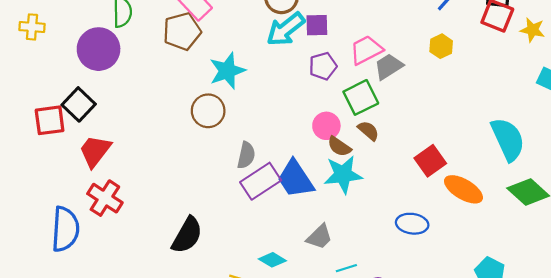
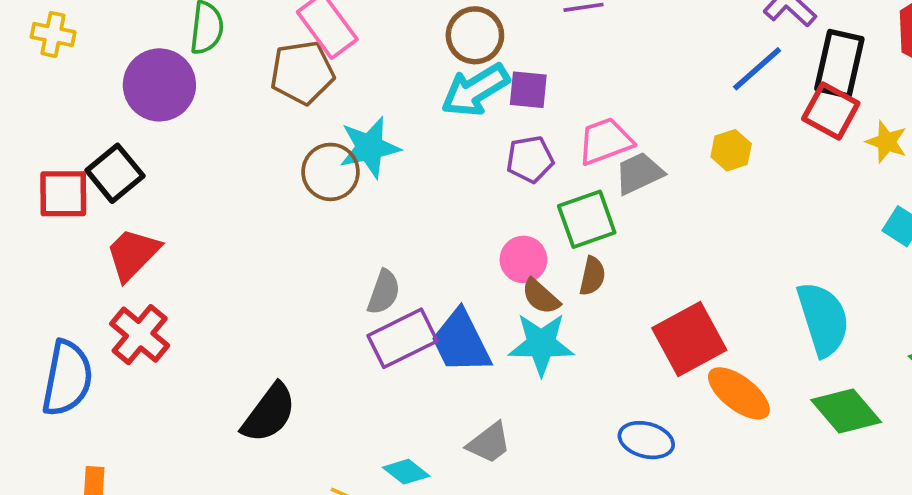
brown circle: (208, 111) -> (330, 172), moved
brown semicircle: (368, 131) -> (592, 276), turned 55
red square: (430, 161) -> (689, 339), size x1.4

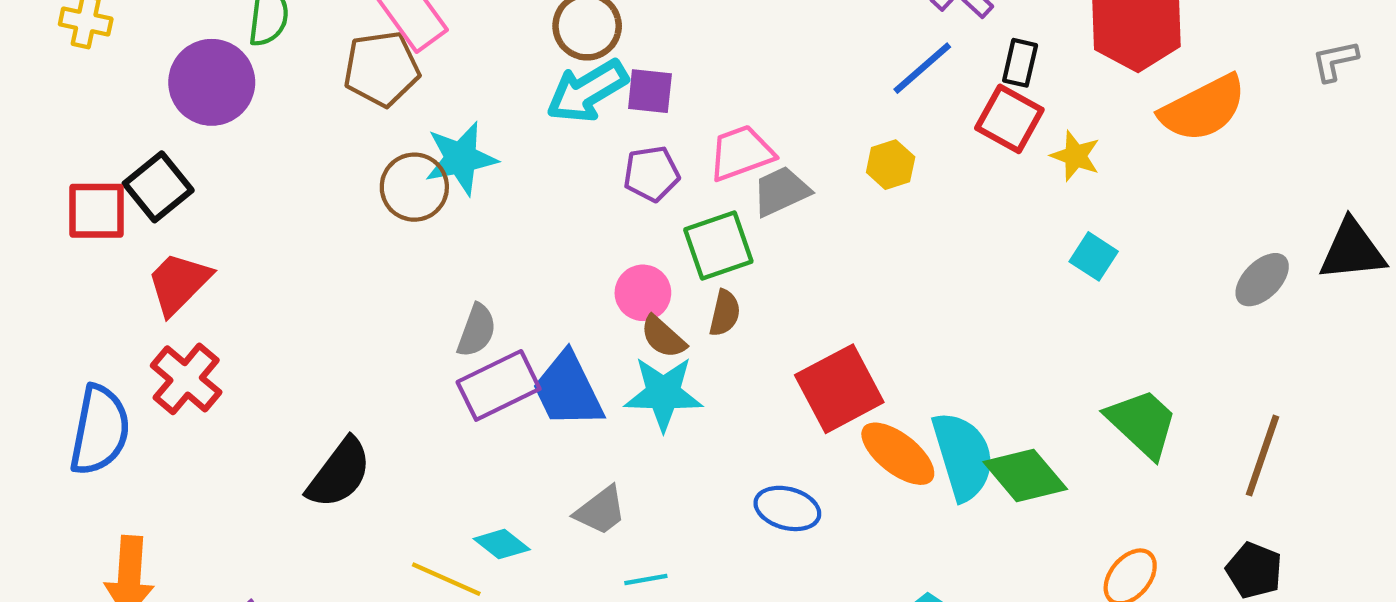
black rectangle: (839, 64) -> (1020, 63), size x0.6
cyan semicircle: (823, 319) -> (963, 456), moved

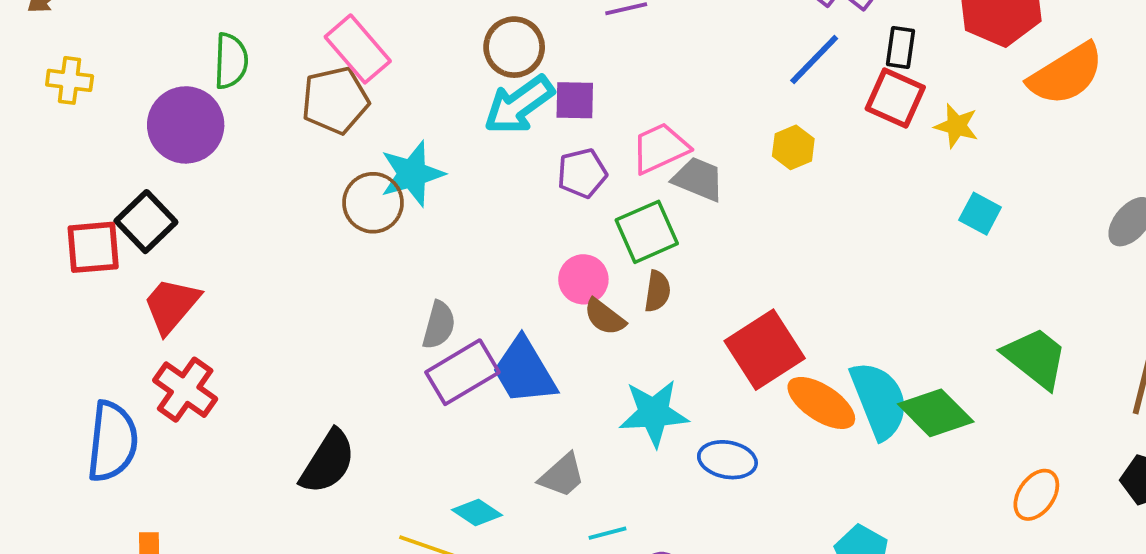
gray trapezoid: (781, 191) -> (698, 179), turned 52
cyan star: (663, 393) -> (654, 413), moved

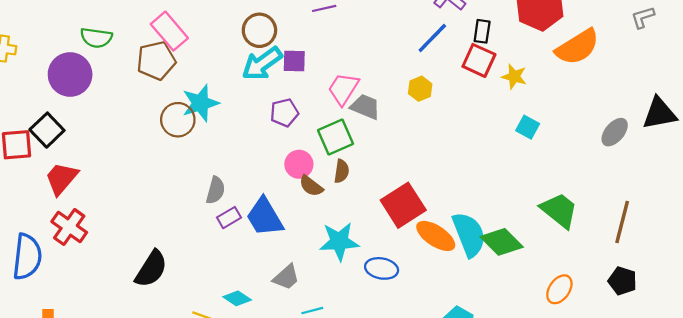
green semicircle: (231, 61) -> (96, 38), turned 96
pink trapezoid: (660, 148) -> (343, 89), turned -33
purple pentagon: (582, 173) -> (284, 113), moved
purple rectangle: (462, 372) -> (229, 218), size x0.6

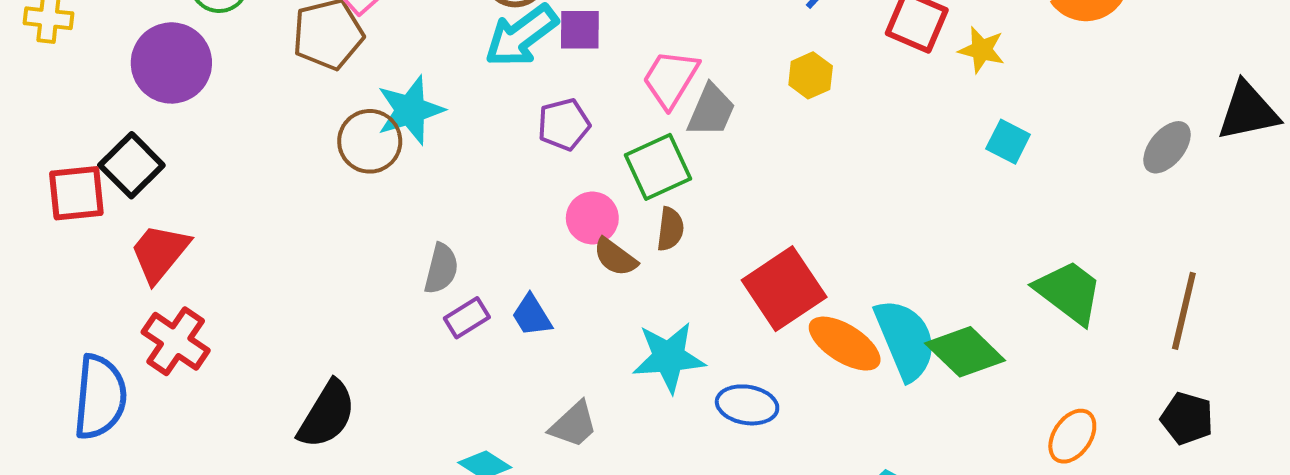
gray trapezoid: (365, 107) -> (711, 110), turned 92
blue trapezoid: (265, 217) -> (532, 316), size x0.6

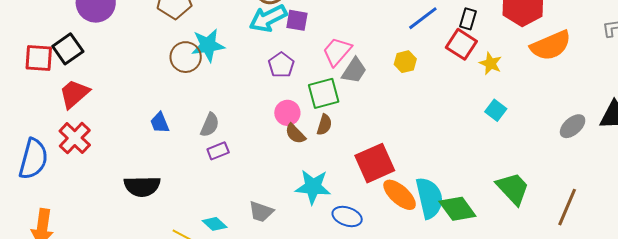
purple pentagon: (564, 124) -> (281, 65), turned -30
blue trapezoid: (532, 316) -> (160, 123), moved
black semicircle: (327, 415) -> (142, 186), turned 48
gray trapezoid: (574, 425) -> (261, 212), turned 52

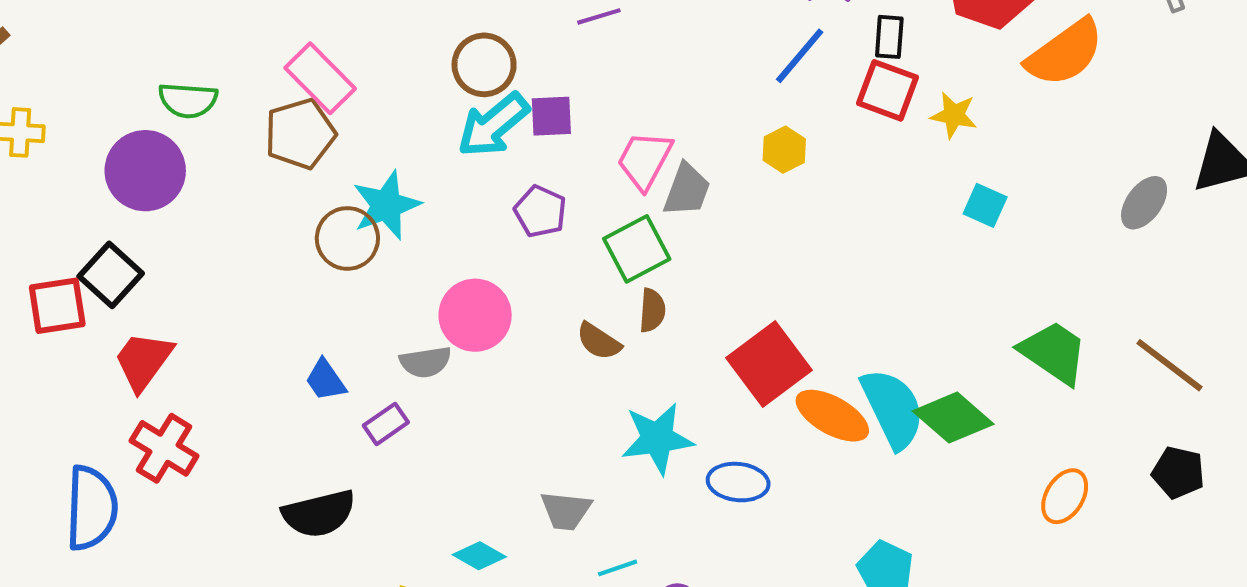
pink circle: (287, 113) -> (475, 315), moved, size x1.4
gray semicircle: (210, 125) -> (425, 362), turned 70
purple rectangle: (218, 151) -> (386, 424), moved
brown line: (567, 207) -> (1170, 365), turned -63

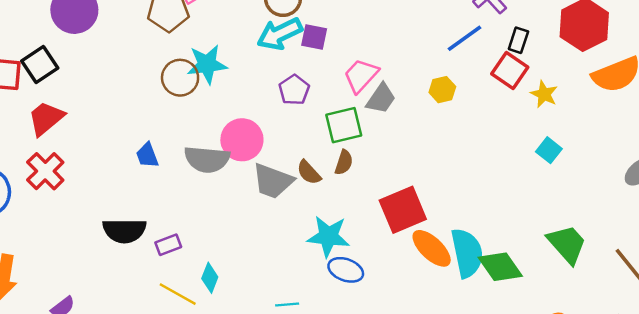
gray semicircle: (425, 362) -> (207, 159), size x1.5
purple rectangle: (386, 424) -> (168, 245), moved
blue ellipse: (738, 482) -> (346, 270), moved
gray trapezoid: (566, 511) -> (273, 181), moved, size x1.4
cyan diamond: (479, 556) -> (210, 278), turned 68

